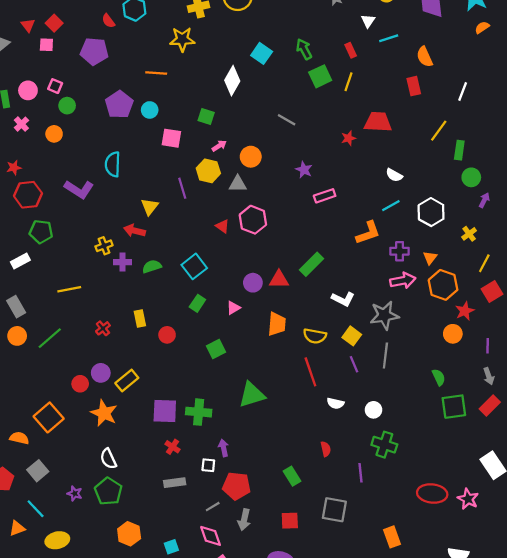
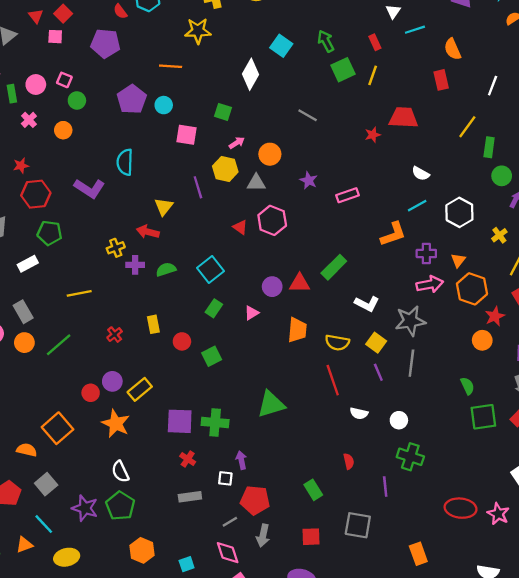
purple star: (304, 170) -> (309, 180), moved
green square: (216, 349) -> (212, 356), moved
purple star: (75, 493) -> (85, 508), size x1.6

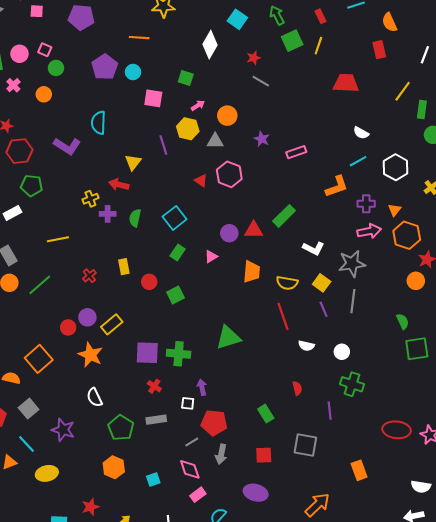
red star: (373, 135) -> (254, 58), moved
green semicircle: (166, 269) -> (135, 218), turned -60
green pentagon: (120, 506) -> (121, 428), moved

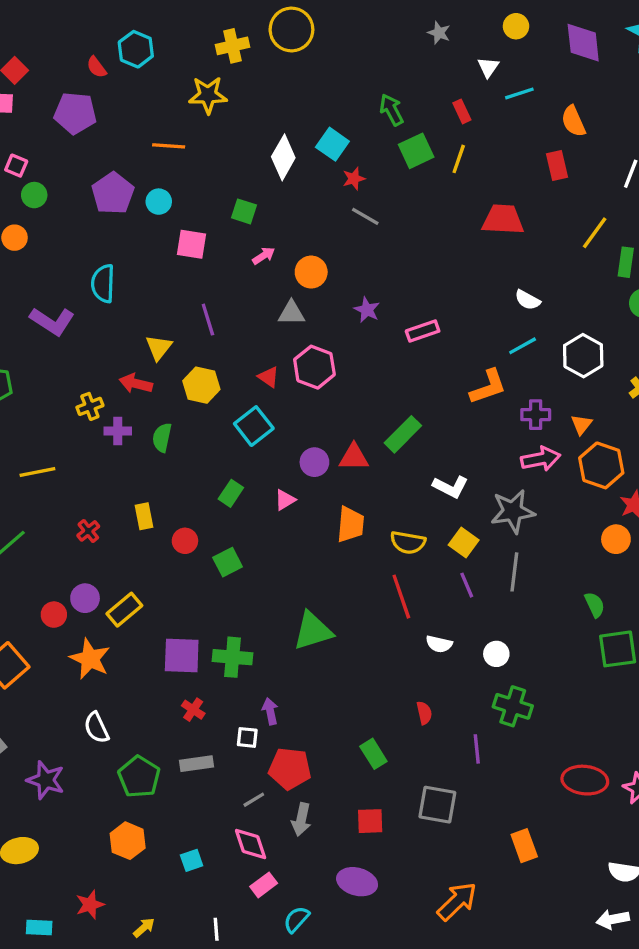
cyan square: (237, 19) -> (332, 144), moved
yellow hexagon: (188, 129) -> (201, 385), moved
cyan square: (175, 218) -> (254, 426), moved

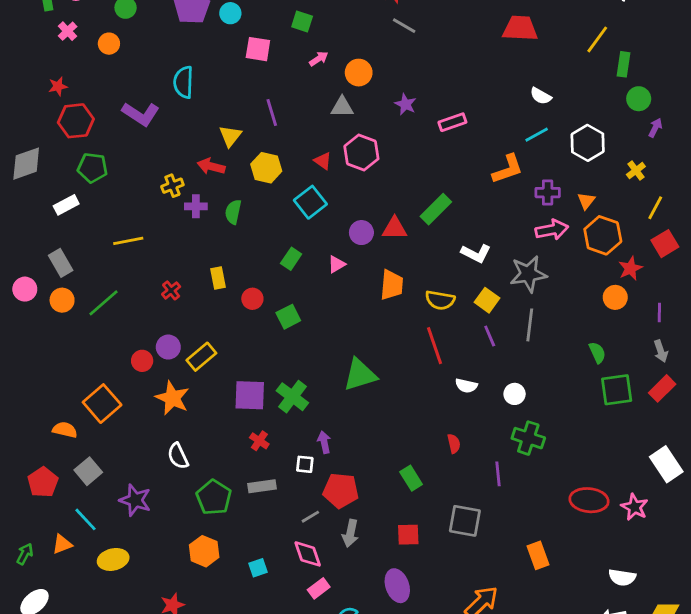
green cross: (232, 657) -> (292, 397), turned 32
purple ellipse: (357, 882) -> (397, 586), turned 56

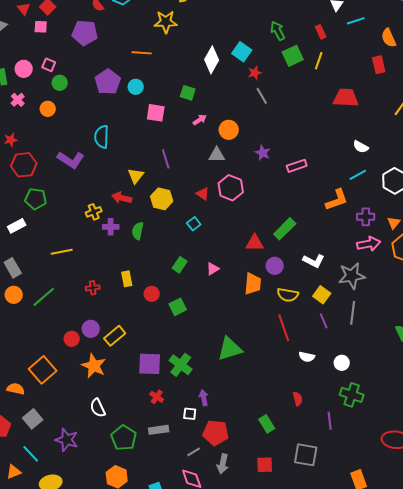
gray line: (404, 26) -> (262, 96), turned 30
cyan square: (310, 202) -> (194, 224), size x0.6
purple circle: (361, 233) -> (275, 266), moved
red cross: (171, 290) -> (93, 288), turned 32

